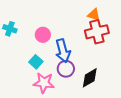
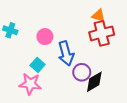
purple circle: (66, 69) -> (82, 72), moved
pink star: (44, 83) -> (30, 84), moved

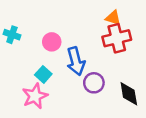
black diamond: (94, 82) -> (129, 94), moved, turned -70
pink star: (30, 84) -> (35, 96), turned -30

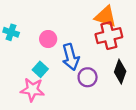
orange triangle: (113, 18) -> (106, 17), size x1.5
black diamond: (129, 94) -> (120, 72), moved, turned 30
pink star: (35, 96) -> (32, 90), turned 30

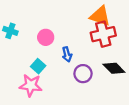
blue arrow: (71, 57) -> (67, 54), size x0.6
black diamond: (120, 72) -> (114, 68), turned -65

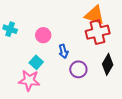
black diamond: (114, 68) -> (108, 64), turned 75

